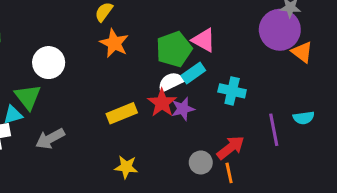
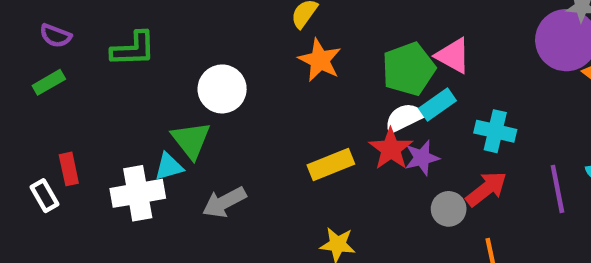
red arrow: (231, 148) -> (486, 189), moved
gray circle: (201, 162) -> (449, 209), moved

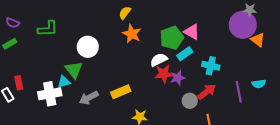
white semicircle: (404, 118) -> (159, 60), moved
red star: (391, 149) -> (164, 74), turned 30
yellow rectangle: (331, 164) -> (121, 92), moved

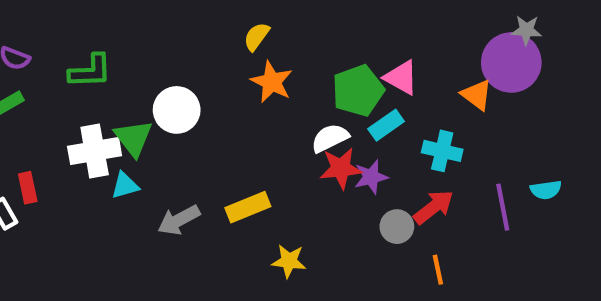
orange triangle: (258, 40) -> (477, 95), moved
green triangle: (74, 70) -> (133, 138), moved
white cross: (50, 94) -> (95, 151), moved

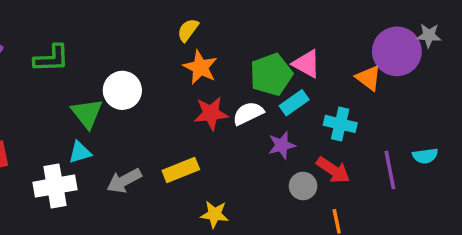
gray star: (526, 30) -> (429, 35), moved
white cross: (95, 151) -> (55, 186), moved
red star: (341, 168) -> (211, 113), moved
red arrow: (434, 207) -> (333, 170), turned 72

